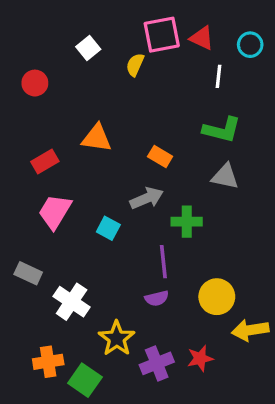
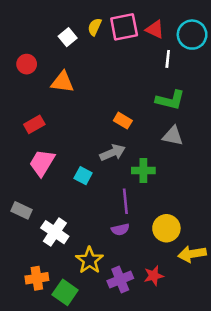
cyan circle: (250, 45) -> (192, 35), size x1.5
yellow semicircle: (135, 65) -> (95, 27), moved
orange triangle: (97, 138) -> (63, 82), moved

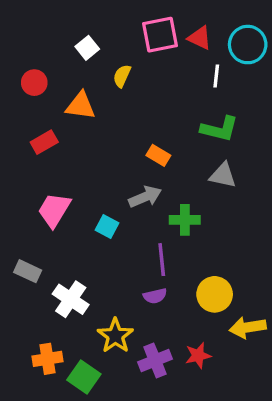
yellow semicircle: (95, 27) -> (122, 76), moved
red rectangle: (34, 124) -> (44, 142), moved

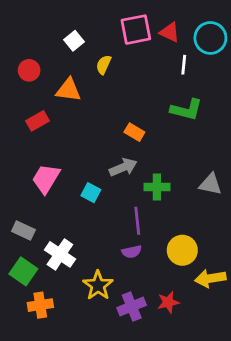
gray triangle: (223, 175) -> (210, 184), moved
green square: (84, 377) -> (23, 271), moved

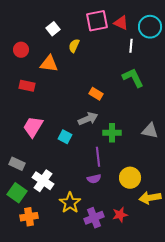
green L-shape: (186, 110) -> (133, 78), turned -130
red rectangle: (37, 121) -> (27, 86), turned 42

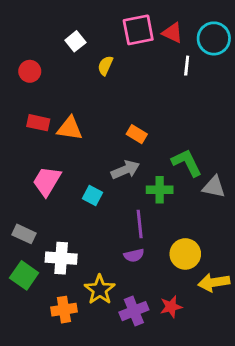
orange triangle: (49, 64) -> (70, 128), moved
green L-shape: (133, 78) -> (187, 163), moved
white cross: (43, 181) -> (61, 258), turned -30
orange cross: (29, 217) -> (64, 310), moved

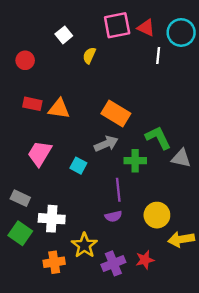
orange rectangle: (137, 134) -> (116, 114), size x1.6

